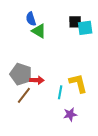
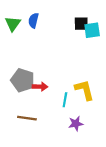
blue semicircle: (31, 19) -> (33, 20), turned 32
green triangle: (39, 31) -> (13, 24), moved, turned 35
brown line: (24, 95) -> (27, 118), moved, turned 60

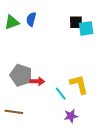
green triangle: (13, 24) -> (12, 22), turned 35
cyan line: (65, 100) -> (61, 94), turned -48
brown line: (27, 118) -> (14, 112), moved

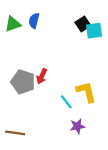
black square: (76, 22) -> (83, 24), turned -32
red arrow: (37, 81) -> (42, 76), moved, turned 112
brown line: (14, 112) -> (15, 133), moved

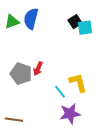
blue semicircle: (34, 21) -> (31, 19), size x1.5
purple star: (77, 126) -> (70, 114), size x1.5

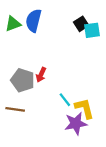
yellow L-shape: (78, 83) -> (84, 108), moved
brown line: (14, 120) -> (15, 109), moved

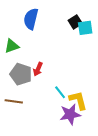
green triangle: (13, 24) -> (12, 46), moved

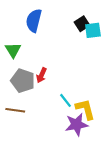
green triangle: (12, 46) -> (13, 50), turned -42

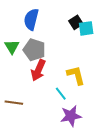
red arrow: (41, 75) -> (38, 70), size x1.5
gray pentagon: (23, 81) -> (34, 50), moved
yellow L-shape: (85, 109) -> (76, 75), moved

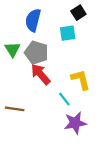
black square: (76, 22) -> (78, 13), moved
cyan square: (86, 28) -> (68, 33), moved
red arrow: (38, 70) -> (41, 74), turned 115

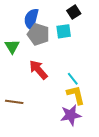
gray pentagon: (36, 53) -> (38, 34), moved
yellow L-shape: (81, 80) -> (76, 95), moved
cyan line: (64, 99) -> (73, 79), moved

